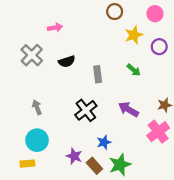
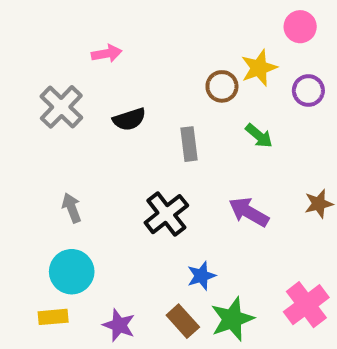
brown circle: (115, 12) -> (222, 86), moved
pink cross: (158, 132) -> (306, 305), moved
purple star: (74, 156) -> (119, 325), moved

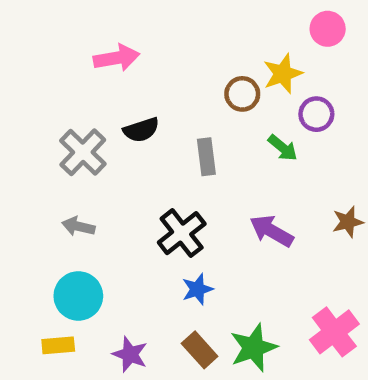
pink arrow: (107, 53) -> (117, 58), size x1.4
purple circle: (308, 91) -> (316, 114), moved
gray cross: (61, 107) -> (83, 152), moved
gray arrow: (72, 208) -> (78, 226), turned -56
blue star: (201, 276) -> (197, 289), moved

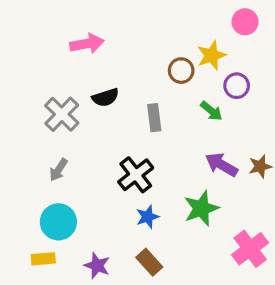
gray arrow: (78, 226) -> (58, 170), turned -70
purple arrow: (271, 231) -> (221, 165), moved
green star: (253, 348) -> (201, 208), moved

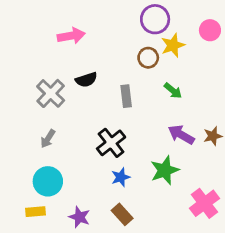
pink circle: (245, 22) -> (210, 30), moved
purple circle: (237, 86) -> (155, 19), moved, size x1.4

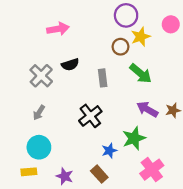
green arrow: (173, 91) -> (141, 73), size x1.5
blue star: (121, 177) -> (109, 151), moved
pink cross: (204, 203) -> (152, 170), moved

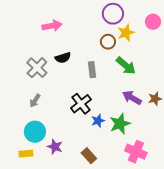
blue star: (109, 151) -> (98, 121), moved
pink cross: (152, 170) -> (136, 152), turned -30
purple star: (65, 176) -> (55, 147), moved

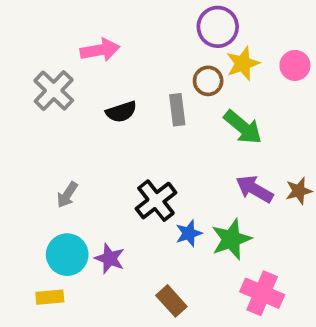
pink circle: (153, 22) -> (295, 65), moved
gray cross: (37, 68) -> (54, 91), moved
gray rectangle: (92, 70) -> (177, 110), moved
purple star: (55, 147) -> (110, 258), moved

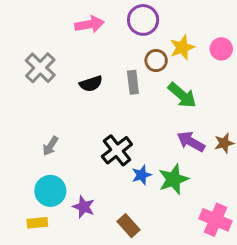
purple circle: (218, 27) -> (143, 20), moved
pink arrow: (100, 50) -> (89, 24), moved
purple star: (110, 258) -> (84, 207), moved
pink cross: (262, 293) -> (215, 220), moved

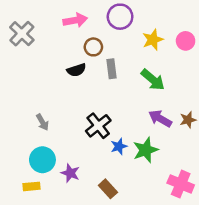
brown circle: (156, 61) -> (93, 47), moved
gray cross: (40, 68) -> (22, 34), moved
gray arrow: (50, 146) -> (42, 122), turned -63

